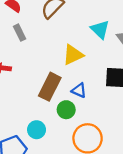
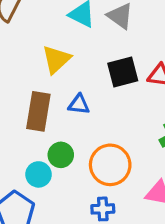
green circle: (66, 110) -> (61, 155), moved

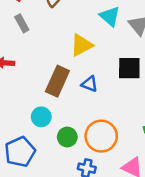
green circle: (61, 155) -> (67, 137), moved
cyan circle: (39, 174) -> (41, 117), moved

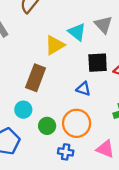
cyan triangle: (110, 16) -> (77, 32), moved
blue triangle: (90, 84) -> (83, 89), moved

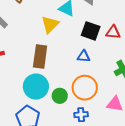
black square: (98, 63) -> (91, 31), turned 36
cyan circle: (23, 110) -> (36, 87), size x1.6

